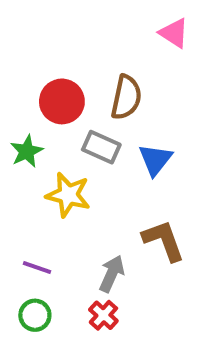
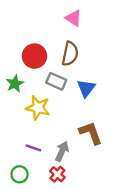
pink triangle: (174, 33) -> (73, 18), moved
purple line: (37, 268) -> (33, 148), moved

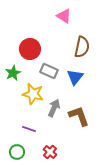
brown semicircle: (70, 54) -> (82, 47), moved
gray arrow: (62, 151) -> (54, 108), moved

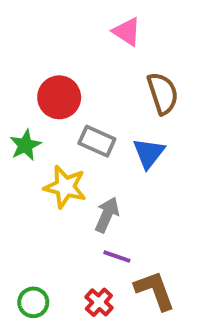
brown semicircle: (82, 47) -> (163, 93), turned -30
brown L-shape: (79, 116) -> (155, 290), moved
purple line: (29, 129) -> (117, 257), moved

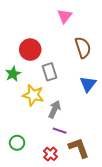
pink triangle: (127, 32) -> (65, 16), turned 35
gray rectangle: (97, 141) -> (49, 72), turned 48
blue triangle: (149, 153) -> (88, 84), moved
green circle: (33, 302) -> (17, 143), moved

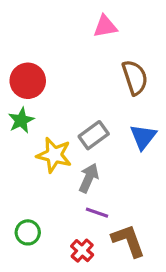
pink triangle: (65, 16) -> (105, 26), turned 42
red circle: (30, 50) -> (28, 81), moved
gray rectangle: (49, 72) -> (94, 135), moved, turned 72

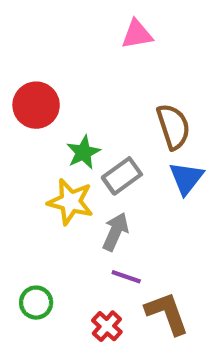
brown semicircle: (135, 77) -> (173, 127), moved
green star: (21, 120) -> (83, 152), moved

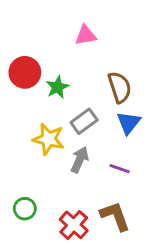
pink triangle: (137, 34) -> (86, 35), moved
green star: (83, 152) -> (57, 87), moved
purple line: (126, 277) -> (120, 169), moved
red cross: (107, 326) -> (74, 225), size x1.4

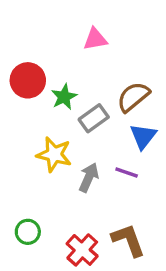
brown semicircle: (120, 87) -> (133, 97), turned -112
gray rectangle: (84, 121) -> (94, 118), moved
purple line: (120, 169) -> (127, 173), moved

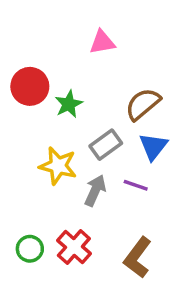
gray rectangle: (94, 118) -> (106, 145), moved
brown L-shape: (128, 240) -> (137, 258), turned -123
red cross: (82, 250) -> (74, 247), moved

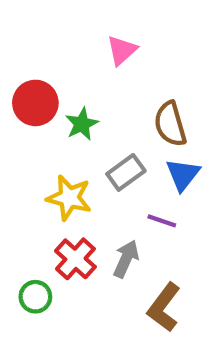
pink triangle: (102, 42) -> (122, 50), turned -32
brown semicircle: (143, 104) -> (170, 124), turned -66
gray arrow: (95, 191) -> (126, 259), moved
red cross: (74, 247) -> (75, 259), moved

